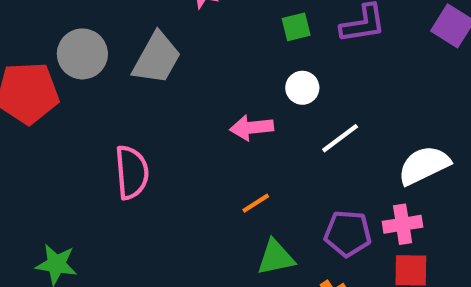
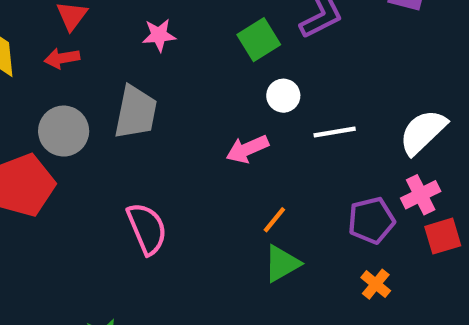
green square: (296, 27) -> (259, 40), size x1.4
white line: (340, 138) -> (335, 132), turned 45
green triangle: (276, 257) -> (282, 264), moved

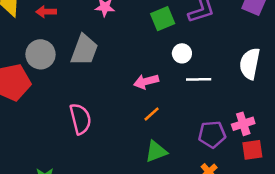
white circle: (283, 96) -> (182, 53), moved
white semicircle: (423, 132) -> (250, 64), moved, turned -44
orange line: (274, 220) -> (152, 114), moved

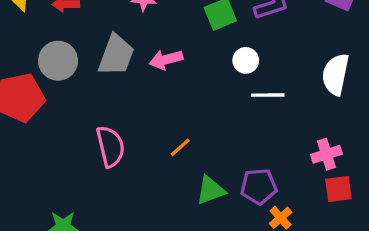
pink arrow: (146, 82) -> (166, 60), moved
orange line: (152, 114) -> (180, 147), moved
purple pentagon: (212, 134) -> (259, 186), moved

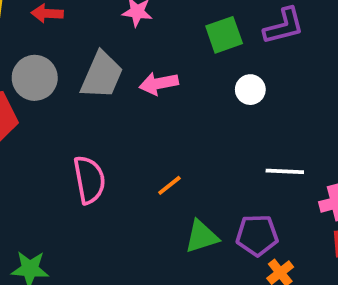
white line: (268, 95) -> (285, 171), moved

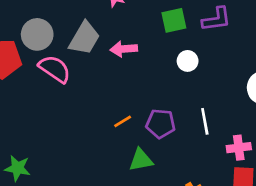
white line: (285, 171) -> (205, 121), turned 70
pink semicircle: (89, 180) -> (55, 69), moved, turned -52
purple pentagon: (257, 235) -> (161, 124), moved

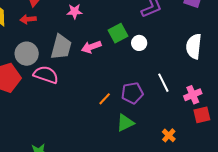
green square: (174, 20) -> (118, 33), moved

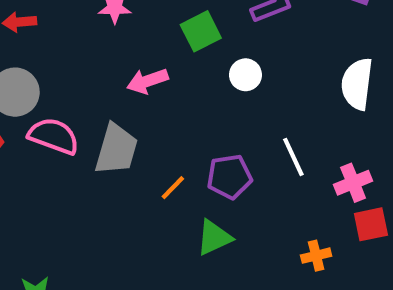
green square: (118, 33) -> (201, 31), moved
gray trapezoid: (61, 47) -> (116, 149), moved
orange cross: (169, 135) -> (316, 256), moved, turned 32

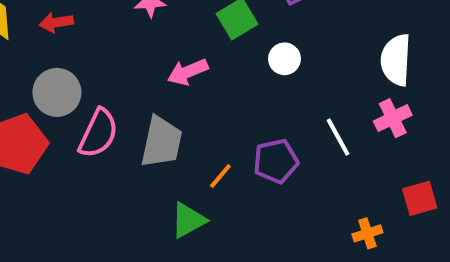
pink semicircle: (54, 136) -> (98, 133), turned 99
pink cross: (353, 183) -> (393, 118), moved
green triangle: (214, 238) -> (188, 220), moved

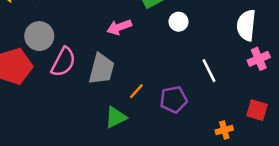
pink cross: (393, 118) -> (259, 59), moved
purple pentagon: (276, 161) -> (174, 100), moved
red square: (420, 198) -> (257, 110), turned 30

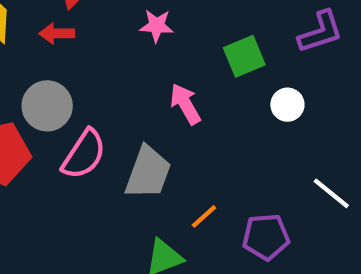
pink arrow: (119, 27) -> (185, 104), turned 75
white line: (209, 71) -> (331, 193), turned -30

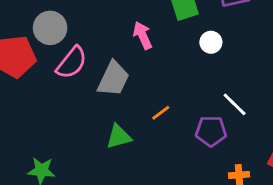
orange line: (204, 216) -> (161, 113), moved
purple pentagon: (266, 237) -> (211, 131), moved

